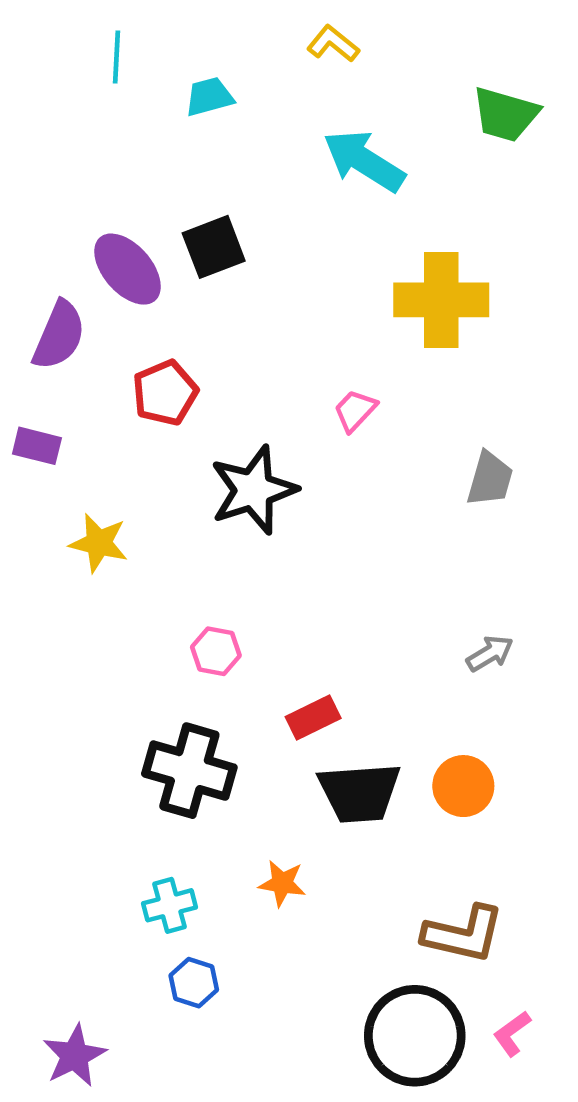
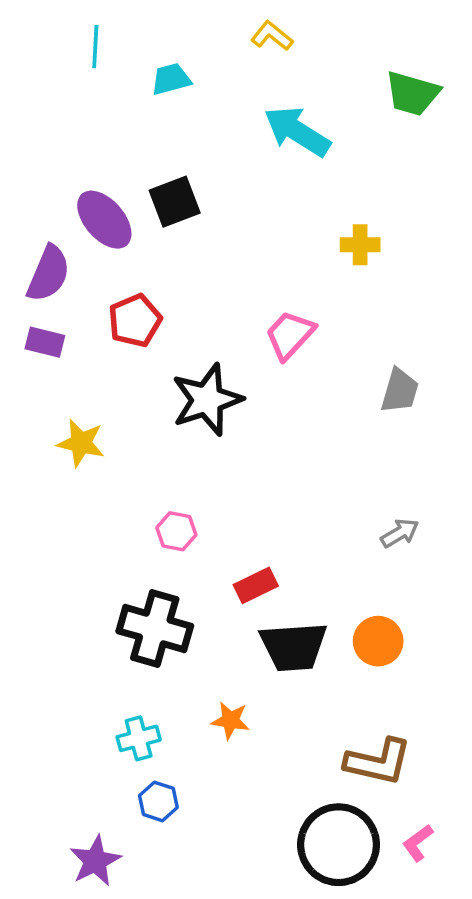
yellow cross: (441, 300) -> (360, 245), size x0.5
pink trapezoid: (355, 410) -> (290, 335), size x1.4
purple rectangle: (37, 446) -> (45, 342), moved
purple star: (74, 1056) -> (95, 861), moved

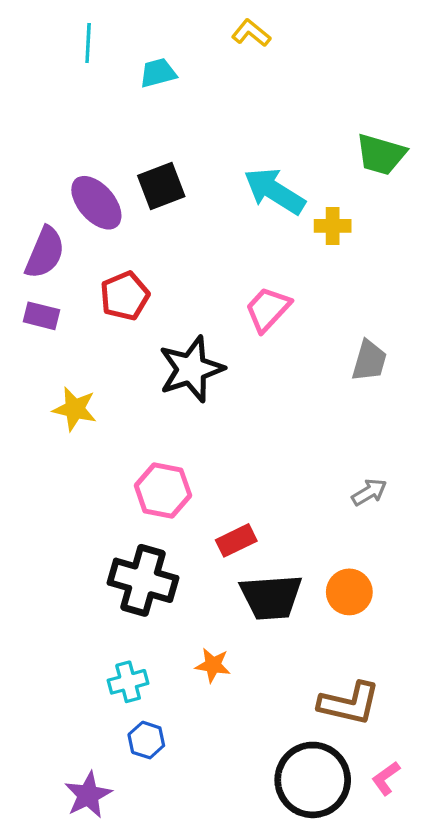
green trapezoid: (412, 94) -> (381, 154), moved
cyan arrow: (297, 131) -> (274, 191), moved
pink hexagon: (176, 531) -> (163, 490), size x1.5

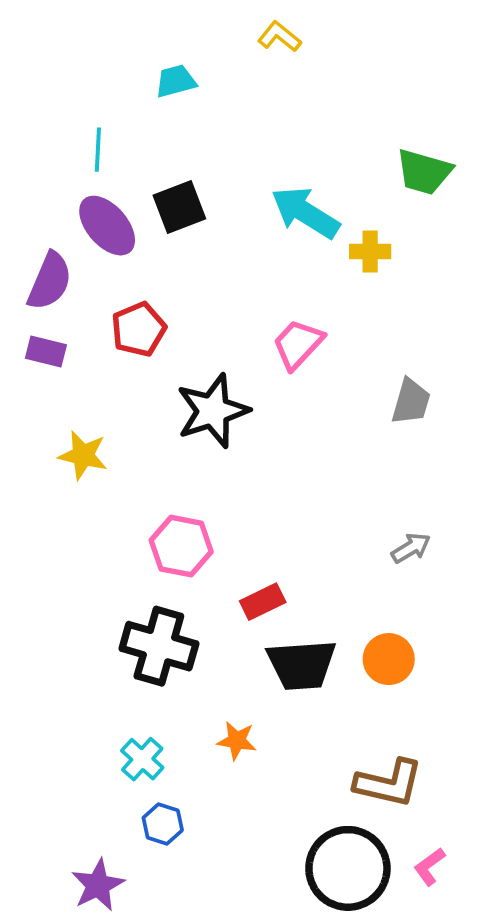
cyan line: (88, 43) -> (98, 150), moved
cyan cross: (128, 682) -> (142, 759), turned -33

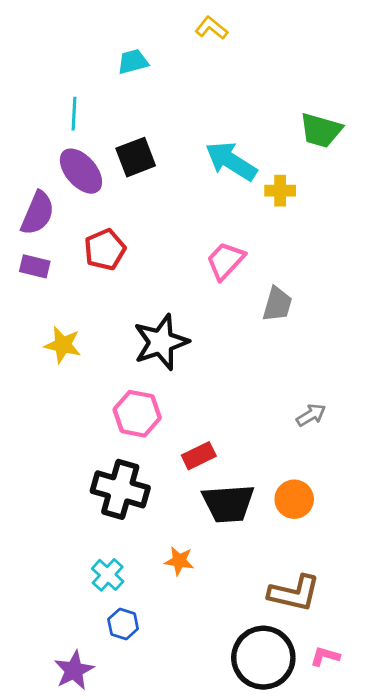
gray trapezoid: (411, 402) -> (277, 304), moved
black star: (213, 411) -> (161, 342), moved
pink L-shape: (429, 867) -> (325, 656), turned 52

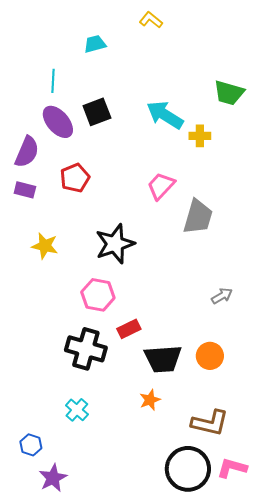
gray trapezoid: (277, 304) -> (198, 217), size x1.4
red rectangle: (199, 456) -> (129, 329), moved
orange star: (179, 561) -> (150, 400), moved, turned -30
blue hexagon: (123, 624) -> (31, 445), moved
pink L-shape: (325, 656) -> (232, 468), size x1.4

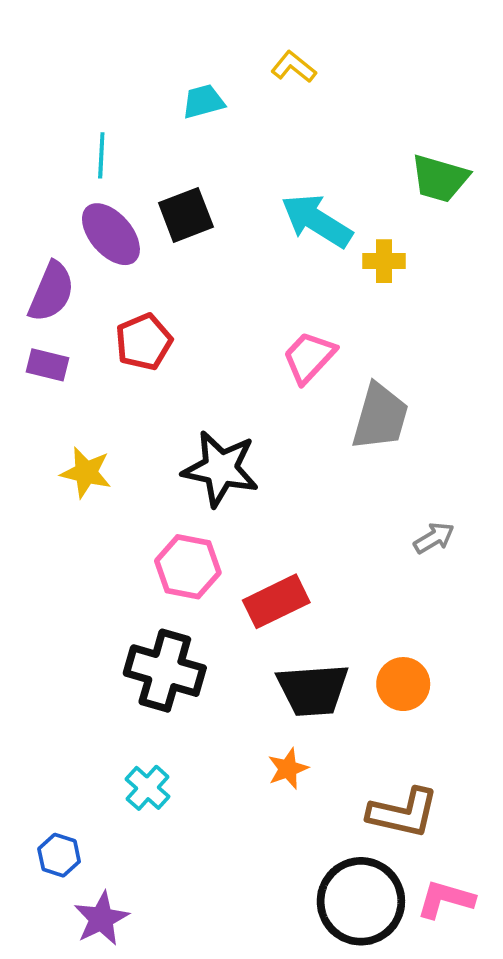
yellow L-shape: (151, 20) -> (294, 67), moved
cyan trapezoid: (95, 44) -> (203, 101), moved
black star: (115, 244) -> (221, 469), turned 30
gray arrow: (222, 296) -> (434, 538), moved
red rectangle: (129, 329) -> (276, 601), moved, size x1.4

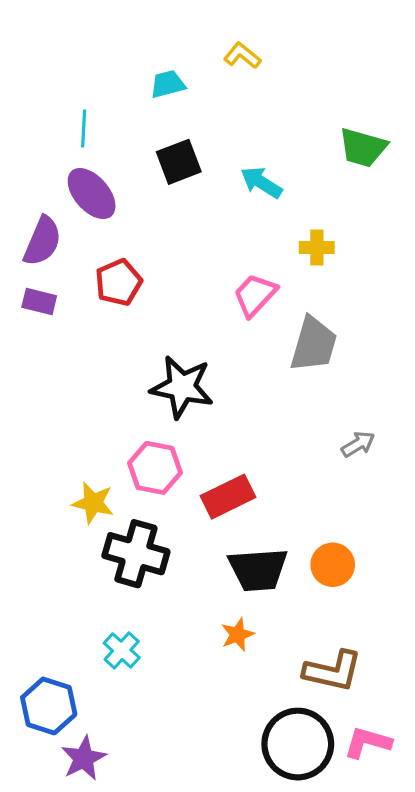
black square: (186, 215) -> (179, 162), moved
cyan arrow: (317, 221) -> (261, 182), size x0.7
yellow cross: (384, 261) -> (317, 247), moved
yellow star: (86, 473) -> (93, 503), moved
blue hexagon: (59, 855) -> (49, 706), size x1.6

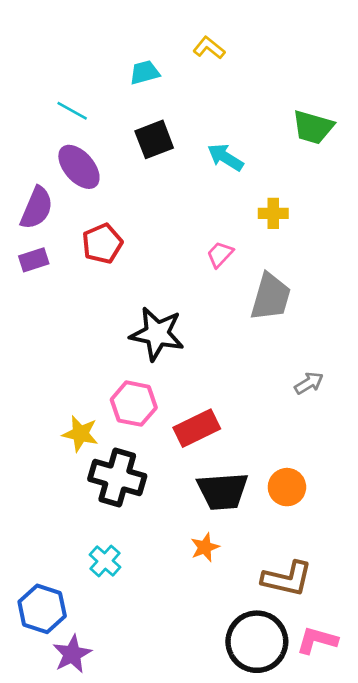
cyan line: (84, 129) -> (72, 111), turned -64
pink trapezoid: (255, 295) -> (220, 254), size x0.7
purple rectangle: (39, 301) -> (34, 260), turned -32

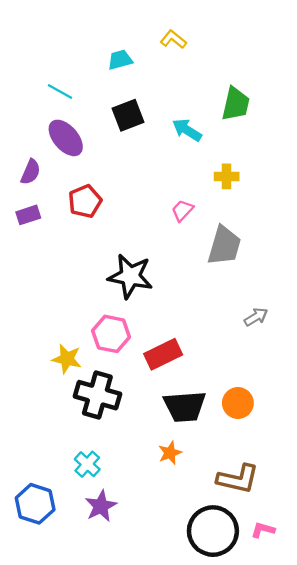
green trapezoid: (313, 127) -> (236, 104), moved, turned -93
purple semicircle: (37, 208) -> (31, 172), size x0.7
pink L-shape: (317, 640) -> (263, 530), size x0.7
purple star: (72, 654) -> (101, 506), moved

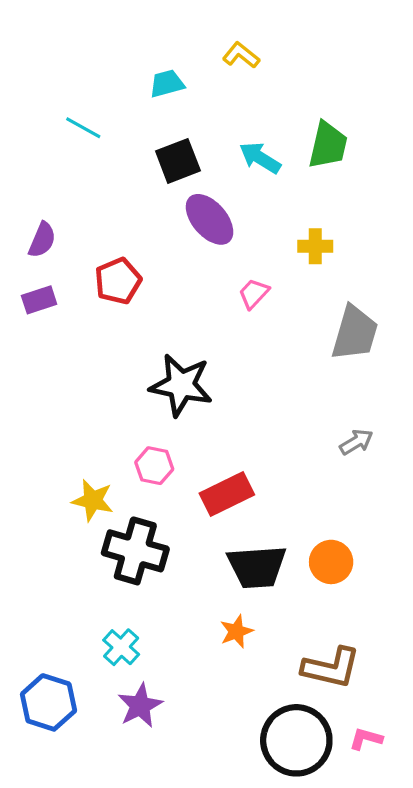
cyan arrow: (187, 130) -> (260, 158), moved
purple ellipse: (66, 138) -> (210, 219), moved
gray trapezoid: (224, 246) -> (355, 333), moved
pink hexagon: (111, 334) -> (154, 466), size x0.7

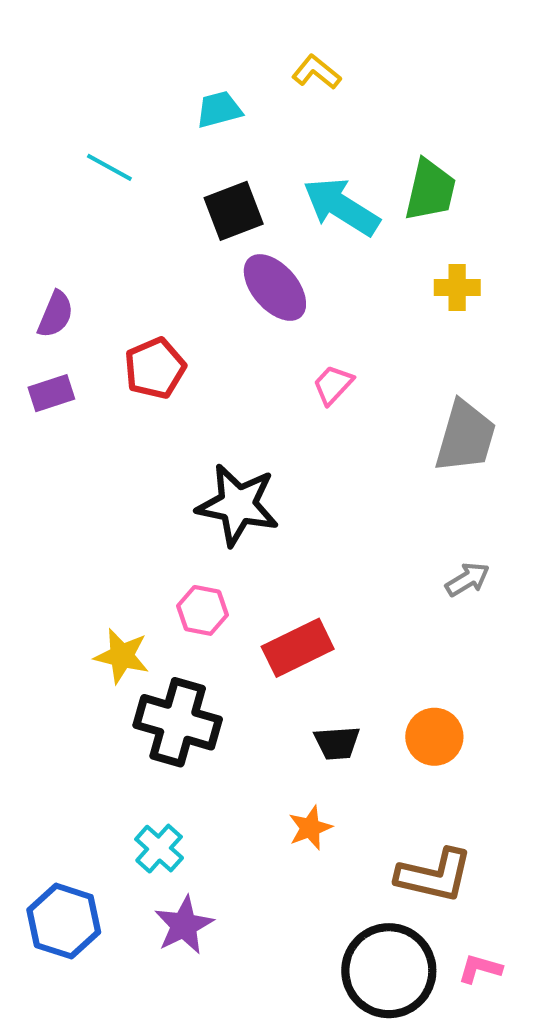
cyan arrow: (260, 158) -> (341, 207), size x1.4
yellow cross: (315, 246) -> (457, 287), moved
black trapezoid: (257, 567) -> (337, 743), size x0.6

